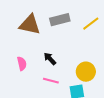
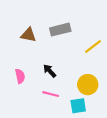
yellow line: (91, 24) -> (93, 47), moved
brown triangle: (30, 25) -> (29, 35), size x0.7

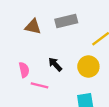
yellow circle: (88, 85) -> (88, 67), moved
pink line: (51, 94) -> (40, 85), moved

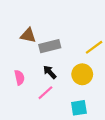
gray rectangle: (66, 21) -> (50, 46), moved
pink line: (40, 85) -> (45, 93), moved, turned -56

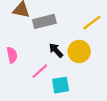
black arrow: (50, 72) -> (56, 50), moved
cyan square: (79, 108) -> (61, 85), moved

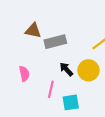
pink line: (40, 71) -> (51, 89), turned -35

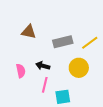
gray rectangle: (55, 42) -> (63, 42), moved
black arrow: (66, 69) -> (43, 66), moved, turned -32

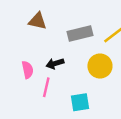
black arrow: (43, 66) -> (55, 64), turned -32
pink line: (45, 85) -> (46, 87), moved

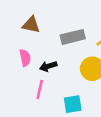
pink semicircle: (27, 70) -> (25, 58), moved

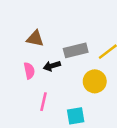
black arrow: (48, 66) -> (52, 66), moved

